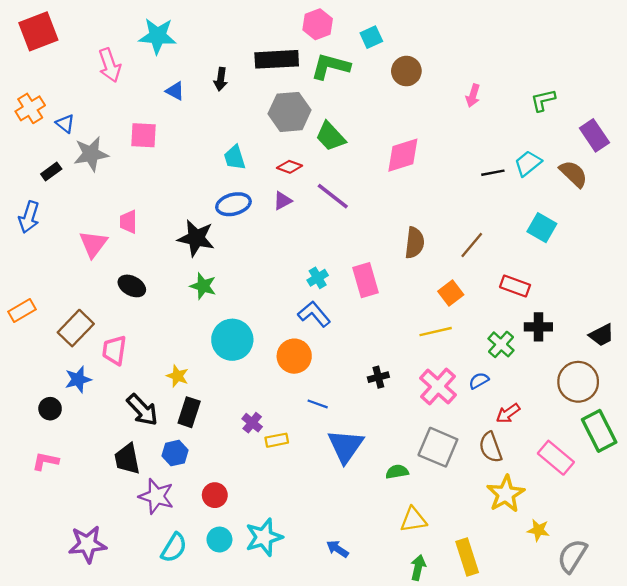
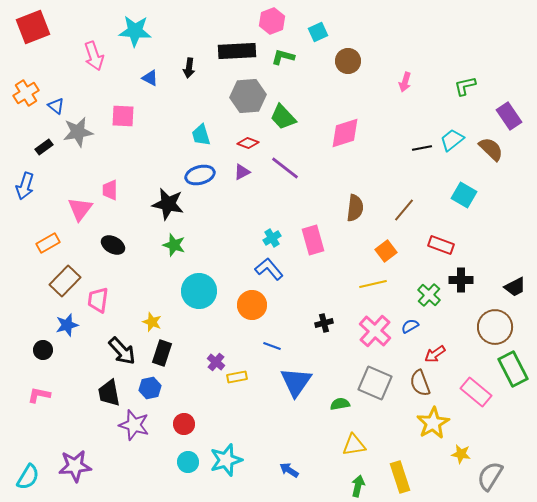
green L-shape: (330, 66) -> (283, 57), size x0.7
orange rectangle: (22, 311) -> (48, 243), moved
cyan semicircle: (174, 548) -> (28, 477), moved

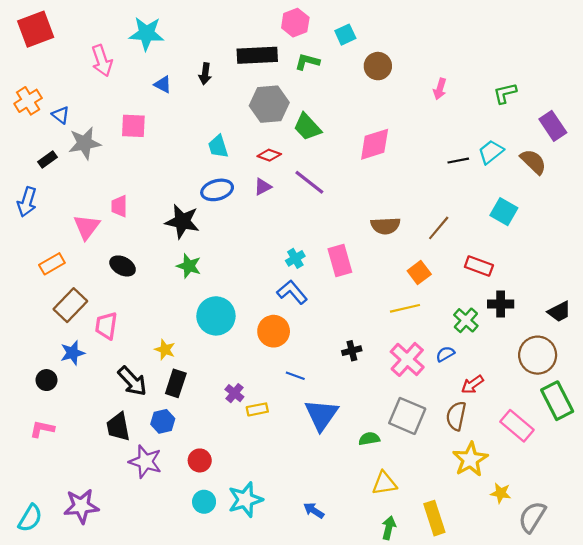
brown semicircle: (355, 208) -> (385, 226), turned 80
brown semicircle: (420, 383) -> (456, 416), turned 32

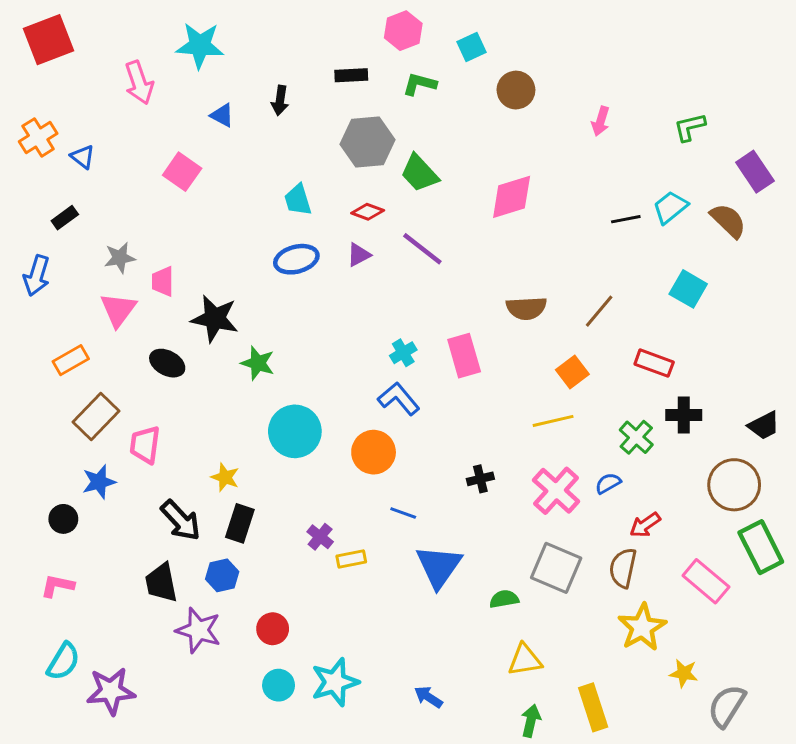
black rectangle: (257, 55) -> (351, 75), size x0.6
pink square: (133, 126) -> (182, 172), turned 32
gray star: (85, 143) -> (120, 258), moved, size x0.7
black star: (182, 221) -> (215, 319), moved
cyan semicircle: (30, 518) -> (63, 661), moved

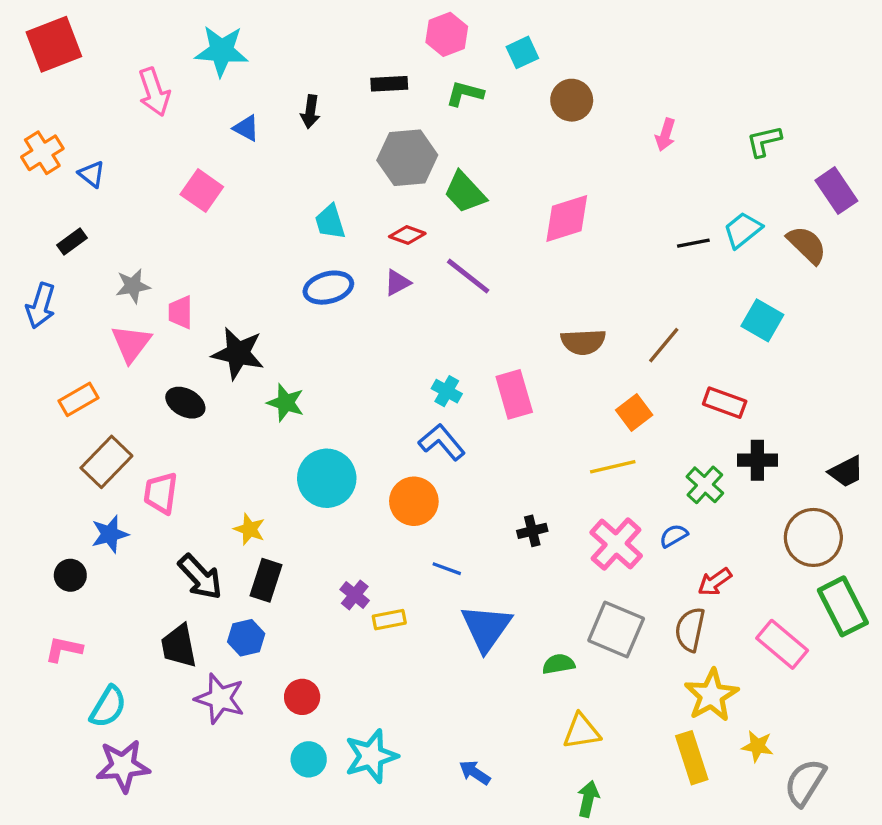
cyan cross: (403, 353) -> (447, 391), turned -30
cyan semicircle: (63, 661) -> (108, 707), moved
yellow rectangle: (593, 707) -> (692, 758), moved

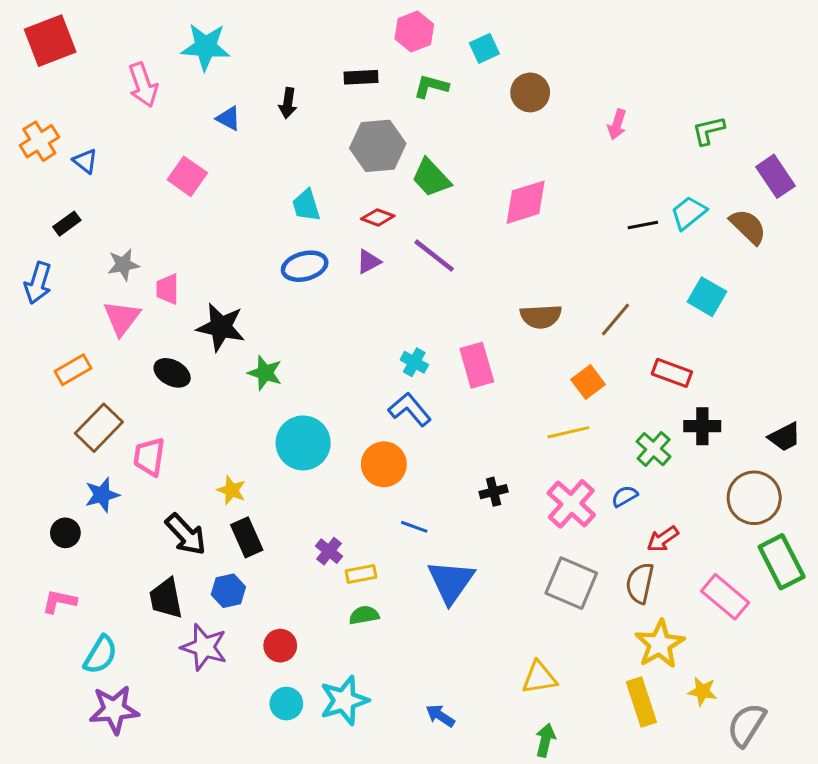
black rectangle: (266, 580) -> (247, 537), turned -42
green semicircle: (559, 664) -> (364, 615), moved

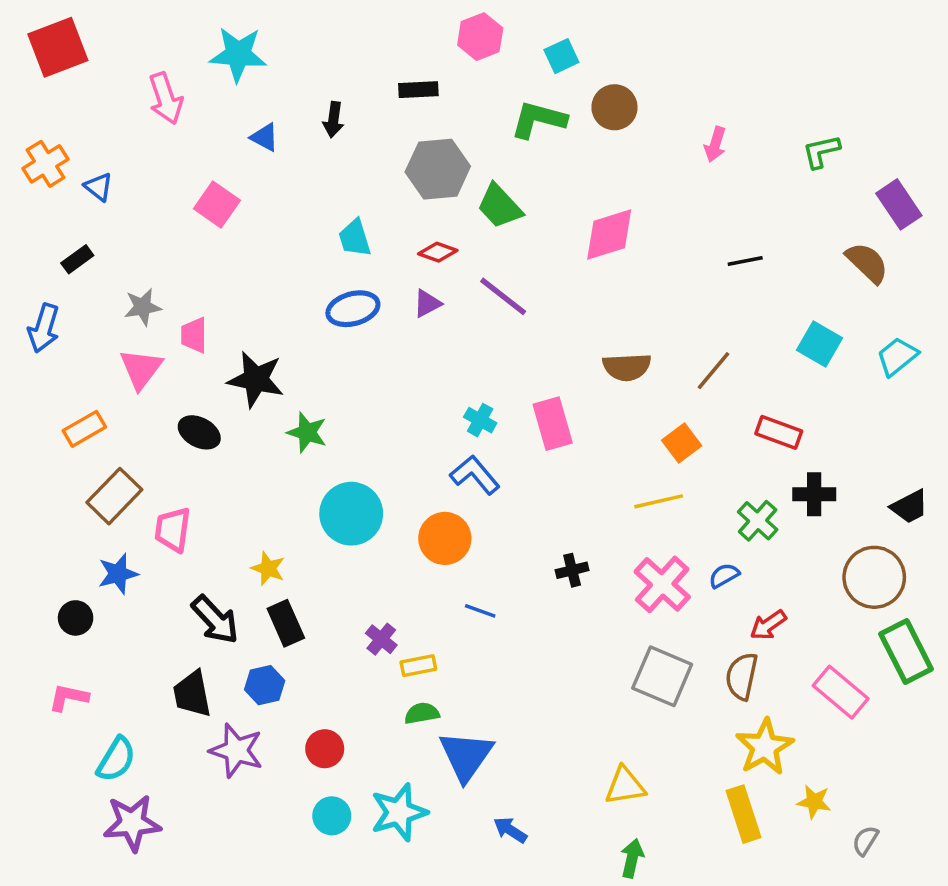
green L-shape: (431, 86) -> (538, 120), moved, size x1.4
cyan trapezoid: (689, 213) -> (897, 356), moved
blue triangle: (451, 582) -> (466, 756), moved
gray semicircle: (747, 725) -> (865, 841), size x0.6

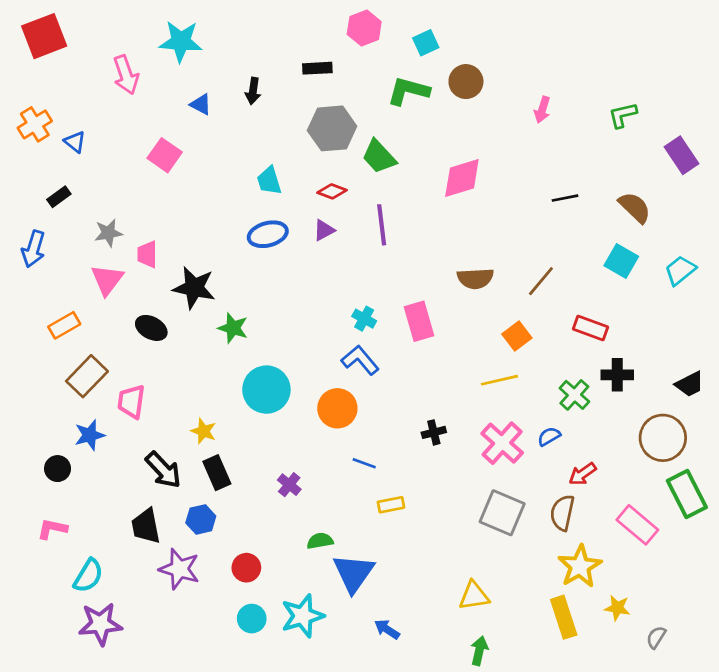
brown semicircle: (867, 263) -> (635, 207), moved
purple line: (503, 296) -> (382, 225), turned 45
yellow rectangle: (418, 666) -> (391, 505), moved

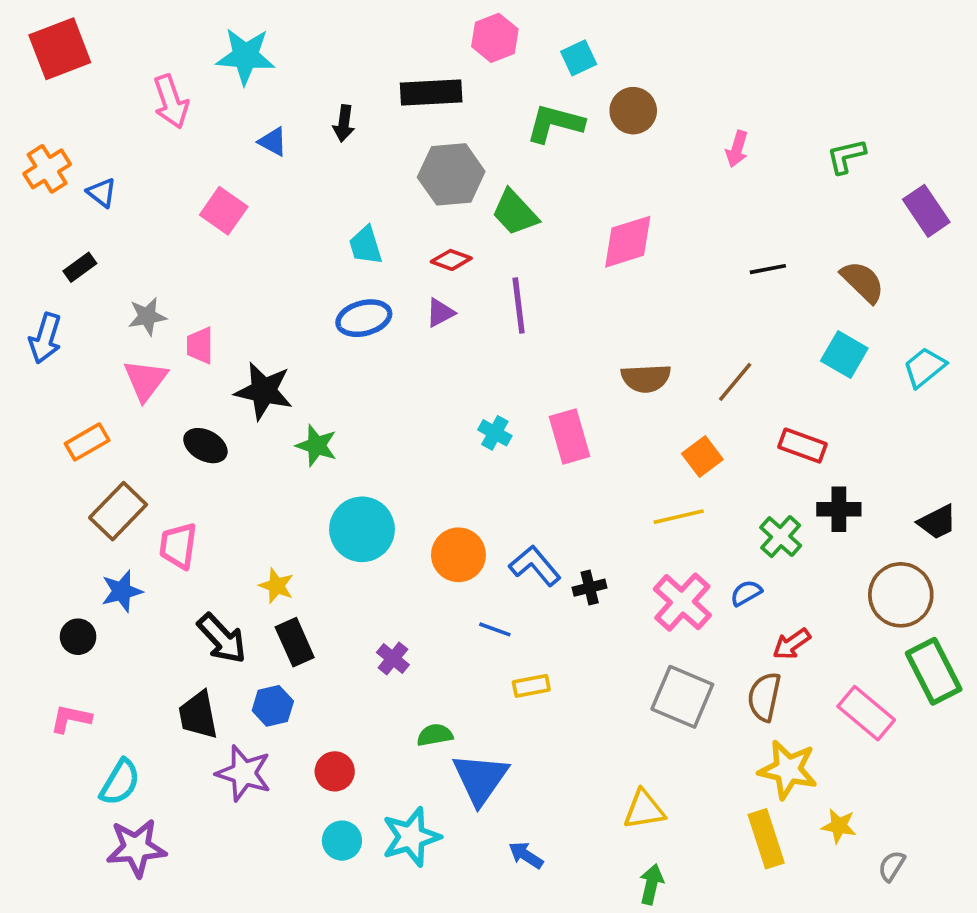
black rectangle: (317, 68) -> (431, 92), size x1.5
blue L-shape: (360, 360) -> (535, 566), moved
yellow star: (580, 566) -> (788, 770), turned -30

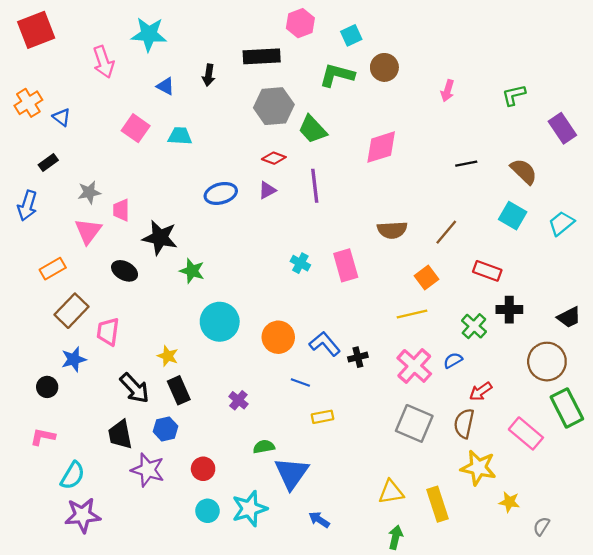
cyan trapezoid: (366, 245) -> (180, 136), moved, turned 110
yellow rectangle: (766, 839) -> (437, 504), moved

